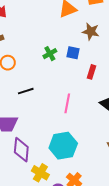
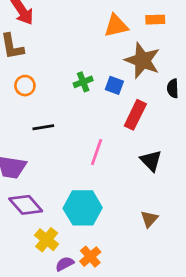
brown star: (91, 32) -> (142, 60), size x1.5
red rectangle: (91, 72) -> (135, 115), size x1.5
purple diamond: (21, 150) -> (26, 205), turned -55

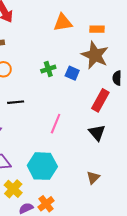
orange rectangle: (155, 20) -> (97, 29), moved
orange triangle: (116, 26) -> (63, 23), moved
red rectangle: (135, 115) -> (100, 100), moved

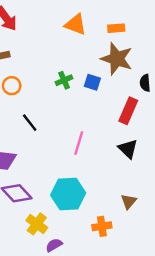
orange triangle: (63, 23) -> (76, 24), turned 36
black line: (16, 102) -> (30, 123), turned 63
orange cross: (46, 204) -> (102, 226), moved, turned 35

